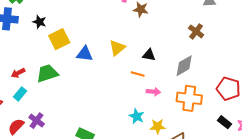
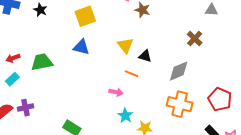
yellow square: (59, 39) -> (85, 16), moved
yellow triangle: (117, 48) -> (125, 45), moved, turned -36
pink arrow: (153, 92) -> (116, 92), moved
purple cross: (37, 121) -> (25, 108), turned 35

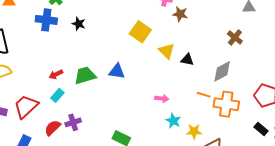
yellow square: (85, 16) -> (140, 32), moved, turned -30
blue triangle: (81, 47) -> (117, 71), moved
orange line: (132, 74) -> (204, 95), moved

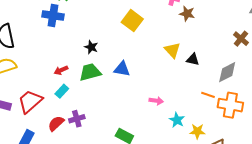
black star: (79, 24) -> (91, 47), moved
yellow square: (140, 32) -> (132, 21), moved
pink arrow: (162, 98) -> (156, 101), moved

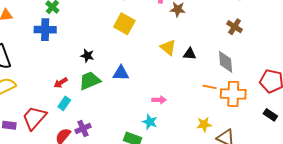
gray diamond: (227, 72) -> (226, 62), turned -60
cyan star: (177, 120) -> (150, 122), moved

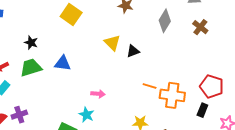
brown cross: (235, 27) -> (200, 27), moved
black triangle: (190, 54) -> (133, 51), turned -32
gray diamond: (226, 62) -> (165, 21), moved, turned 30
black rectangle: (270, 115) -> (202, 110), moved, turned 72

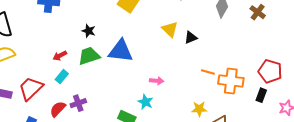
blue triangle: (63, 63) -> (121, 51), size x1.5

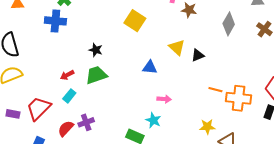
blue triangle: (121, 51) -> (150, 67), moved, size x0.6

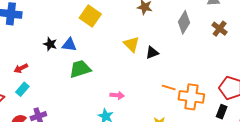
blue triangle: (150, 67) -> (69, 45), moved
green trapezoid: (96, 75) -> (80, 69), moved

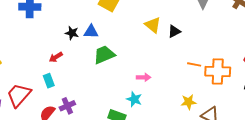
red arrow: (21, 68) -> (56, 57), moved
cyan rectangle: (22, 89) -> (49, 81), turned -56

